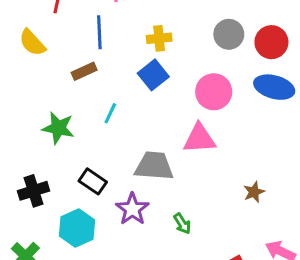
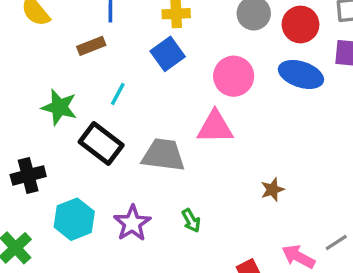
black rectangle: (93, 181) -> (101, 144), moved, size x1.4
purple star: (132, 209) -> (132, 223), moved

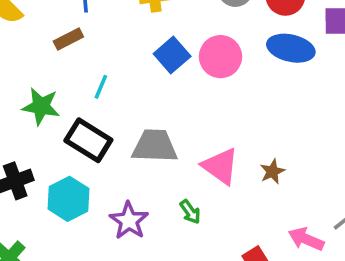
blue square: (168, 54) -> (172, 55), moved
pink triangle: (215, 127) -> (220, 166), moved, turned 42
cyan hexagon: (74, 219) -> (68, 199), moved

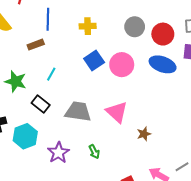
black rectangle: (88, 140) -> (41, 104), size x0.7
pink triangle: (220, 166) -> (117, 112), moved

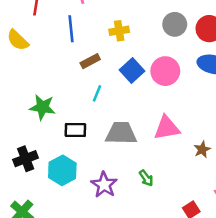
brown rectangle: (36, 45) -> (90, 61), moved
cyan line: (51, 74) -> (97, 93), moved
black rectangle: (41, 104) -> (75, 130), turned -30
pink triangle: (117, 112) -> (167, 128), turned -45

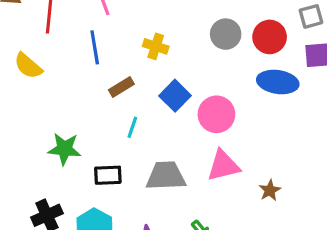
yellow cross: (119, 31) -> (156, 46), turned 30
pink circle: (165, 71) -> (216, 114), moved

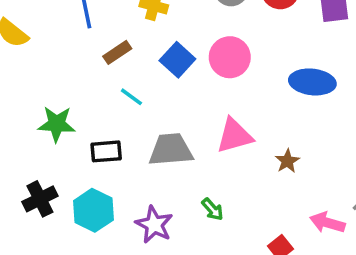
blue ellipse: (278, 82) -> (312, 82), moved
pink circle: (216, 114) -> (230, 57), moved
cyan line: (132, 127) -> (131, 97), turned -70

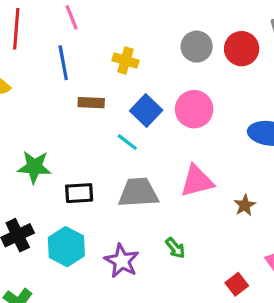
brown rectangle: (117, 52) -> (91, 103), turned 35
cyan line: (131, 97) -> (127, 142), moved

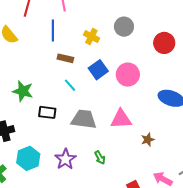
gray circle: (197, 47) -> (124, 27), moved
cyan line: (127, 142) -> (70, 85), moved
cyan hexagon: (66, 247) -> (28, 158), moved

